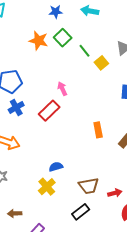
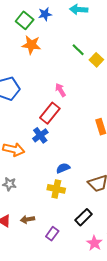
green square: (63, 38) -> (25, 20), moved
blue cross: (16, 107) -> (40, 135), moved
yellow cross: (47, 187) -> (56, 189), turned -30
black rectangle: (81, 212) -> (84, 217), moved

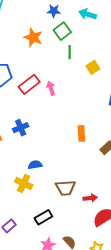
green square: (25, 20) -> (62, 31), moved
green line: (78, 50) -> (70, 52), moved, turned 32
red rectangle: (50, 113) -> (29, 84), moved

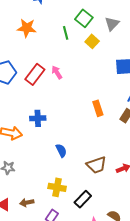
green square: (62, 31) -> (84, 18), moved
blue cross: (21, 128) -> (38, 118), turned 35
blue semicircle: (35, 165) -> (61, 151), turned 88
yellow cross: (24, 183) -> (57, 187), moved

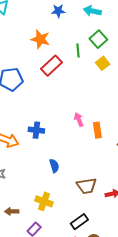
pink arrow: (57, 72) -> (79, 120), moved
red rectangle: (35, 74) -> (51, 66), moved
black rectangle: (83, 199) -> (79, 222), moved

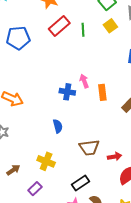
green line: (78, 50) -> (83, 30), moved
blue cross: (36, 130) -> (67, 92), moved
brown arrow: (12, 211) -> (13, 170), turned 144

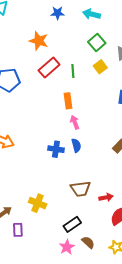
blue cross: (67, 92) -> (56, 149), moved
orange rectangle: (102, 92) -> (68, 101), moved
blue semicircle: (58, 126) -> (76, 145), moved
purple rectangle: (35, 189) -> (18, 230), moved, turned -48

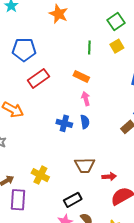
red rectangle: (49, 68) -> (38, 78), moved
orange rectangle: (68, 101) -> (81, 77), turned -63
purple rectangle: (18, 230) -> (18, 200), size x1.5

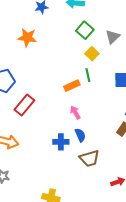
green line: (89, 47) -> (88, 75), moved
orange rectangle: (81, 77) -> (72, 86), moved, turned -35
brown trapezoid: (85, 165) -> (89, 158), moved

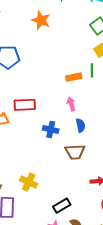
red rectangle: (24, 105) -> (25, 105), moved, turned 35
blue semicircle: (80, 135) -> (81, 125), moved

